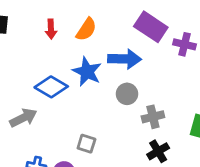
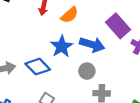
blue diamond: (51, 87) -> (38, 67), moved

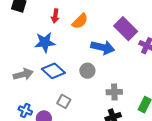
blue star: (62, 47) -> (45, 42), moved, turned 30
gray circle: (87, 71) -> (87, 71), moved

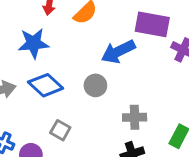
purple rectangle: (126, 29) -> (152, 24), turned -35
blue arrow: (103, 47) -> (118, 52), turned 140

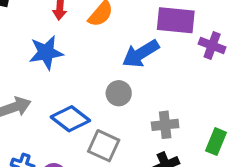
blue diamond: (46, 85) -> (70, 119), moved
gray square: (60, 130) -> (104, 146), moved, size x1.4

